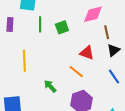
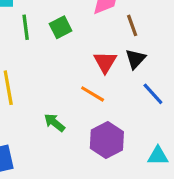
black triangle: (113, 50) -> (135, 59), moved
red triangle: (87, 53) -> (105, 62), turned 49

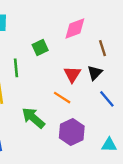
brown line: (132, 25) -> (102, 48), moved
green line: (26, 27) -> (16, 68), moved
green arrow: (54, 123) -> (33, 118), size x1.5

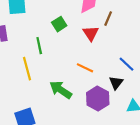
brown line: (102, 48) -> (108, 19), moved, turned 48
black triangle: (95, 73) -> (116, 83), moved
red triangle: (72, 74) -> (91, 33), moved

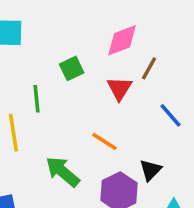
blue line: (126, 64) -> (170, 115), moved

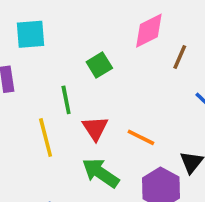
red triangle: (119, 88) -> (95, 128), moved

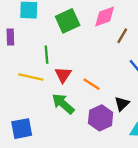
green square: (99, 65) -> (68, 21), moved, size x1.5
yellow line: (46, 137) -> (31, 77), turned -70

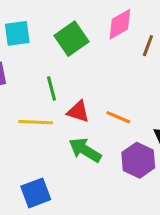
red triangle: (63, 75) -> (78, 112), turned -36

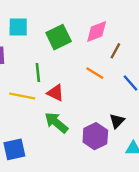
orange line: (118, 117) -> (95, 73), moved

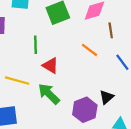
brown line: (115, 51) -> (111, 30), turned -42
yellow line: (22, 96) -> (17, 81), moved

